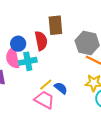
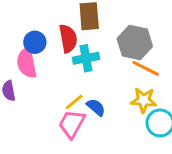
cyan cross: (28, 61) -> (86, 58), moved
pink trapezoid: (44, 100) -> (72, 124), turned -90

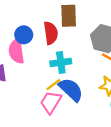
cyan cross: (86, 58) -> (61, 62), moved
blue semicircle: (96, 107) -> (71, 90), size x1.6

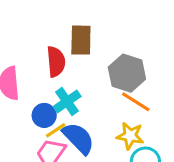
blue circle: (24, 35) -> (44, 115), moved
cyan cross: (61, 62) -> (67, 101), turned -30

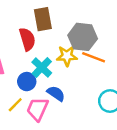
yellow line: (56, 130) -> (15, 105), moved
yellow star: (130, 136) -> (67, 56), moved
blue semicircle: (78, 138) -> (56, 93), size x0.7

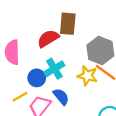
red semicircle: (27, 39) -> (48, 38), turned -120
yellow star: (67, 56) -> (87, 76), moved

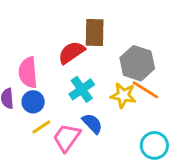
blue circle: (37, 78) -> (33, 102), moved

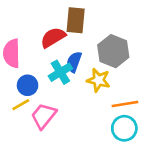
orange line: (145, 90) -> (125, 104), moved, turned -45
blue circle: (33, 102) -> (28, 85), moved
blue semicircle: (92, 124) -> (74, 62), moved, turned -120

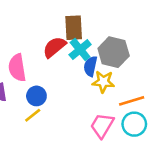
blue semicircle: (74, 62) -> (90, 66), moved
cyan cross: (60, 72) -> (80, 50), moved
pink trapezoid: (44, 116) -> (102, 125), moved

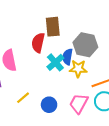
red semicircle: (54, 47) -> (38, 43), turned -36
cyan cross: (80, 50) -> (55, 62), moved
blue circle: (36, 96) -> (49, 105), moved

